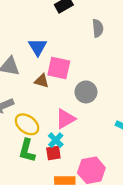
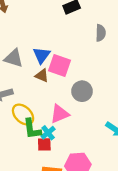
blue triangle: (38, 47) -> (42, 55), moved
green L-shape: (27, 151) -> (32, 129), moved, turned -30

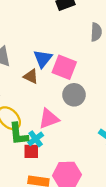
blue triangle: (42, 55) -> (43, 59), moved
pink square: (59, 66) -> (64, 67), moved

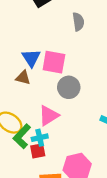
green L-shape: (18, 134) -> (22, 136), turned 60
cyan cross: (36, 139) -> (40, 138), turned 35

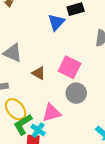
blue triangle: (31, 58) -> (56, 22), moved
cyan cross: (40, 138) -> (38, 130), turned 32

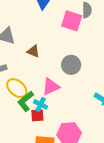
pink square: (70, 67) -> (72, 21), moved

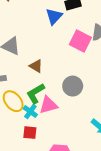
green L-shape: (26, 101) -> (36, 93), moved
cyan cross: (41, 104) -> (30, 112), moved

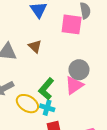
brown triangle: (36, 66) -> (35, 46), moved, turned 32
pink triangle: (48, 105) -> (74, 85), moved

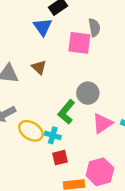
pink triangle: (74, 85) -> (102, 123), moved
green L-shape: (46, 89) -> (66, 112), moved

